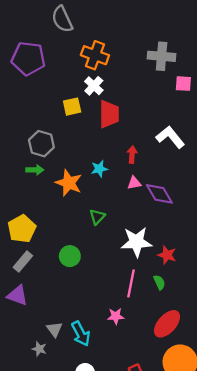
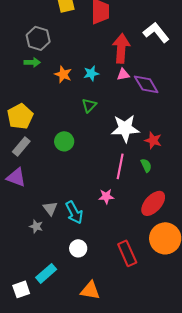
red arrow: (132, 155) -> (121, 48), size x1.8
cyan star: (99, 169) -> (91, 73), moved
orange star: (69, 183) -> (63, 74), size x0.7

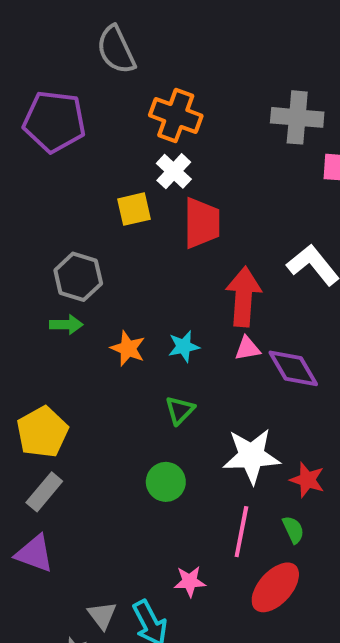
green circle: (64, 141) -> (166, 482), moved
pink star: (106, 196) -> (190, 581), moved
red ellipse: (153, 203) -> (275, 587), moved

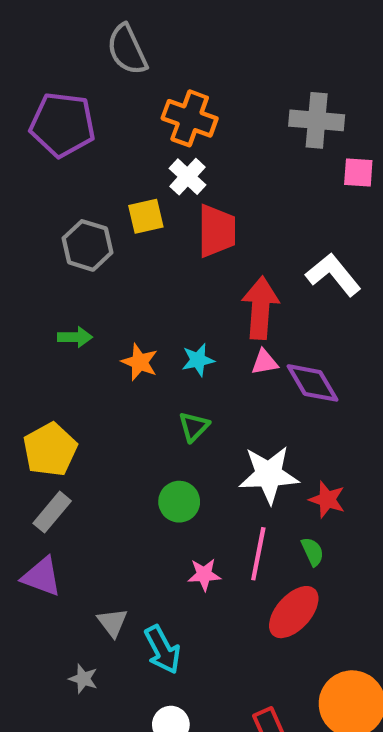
gray hexagon: (78, 277) -> (87, 245), moved
pink star: (190, 581) -> (204, 575), moved
gray triangle: (102, 615) -> (112, 622), moved

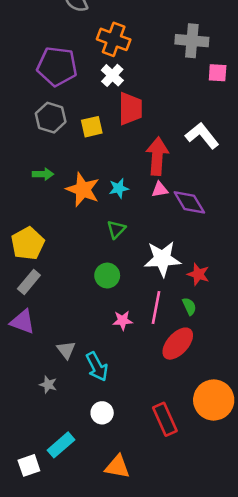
purple pentagon: (62, 125) -> (57, 66), moved
yellow square: (146, 216) -> (92, 127), moved
orange star: (140, 362) -> (83, 190), size x1.5

